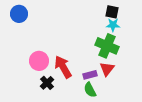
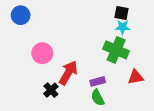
pink circle: (39, 61) -> (42, 53), moved
red arrow: (63, 67) -> (68, 73), turned 60
red triangle: (107, 69) -> (136, 77), moved, turned 42

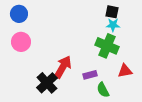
pink circle: (42, 53) -> (21, 42), moved
black cross: (51, 90) -> (47, 83), size x1.5
green semicircle: (98, 98) -> (103, 90), moved

